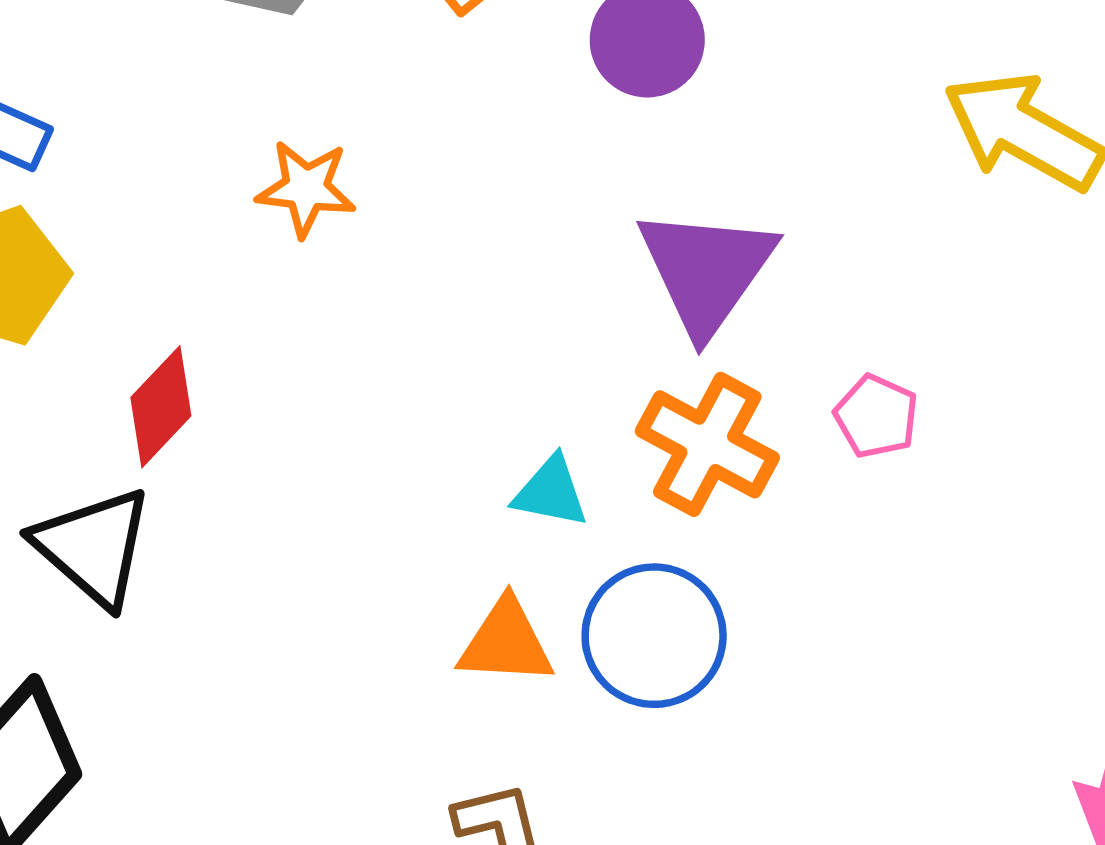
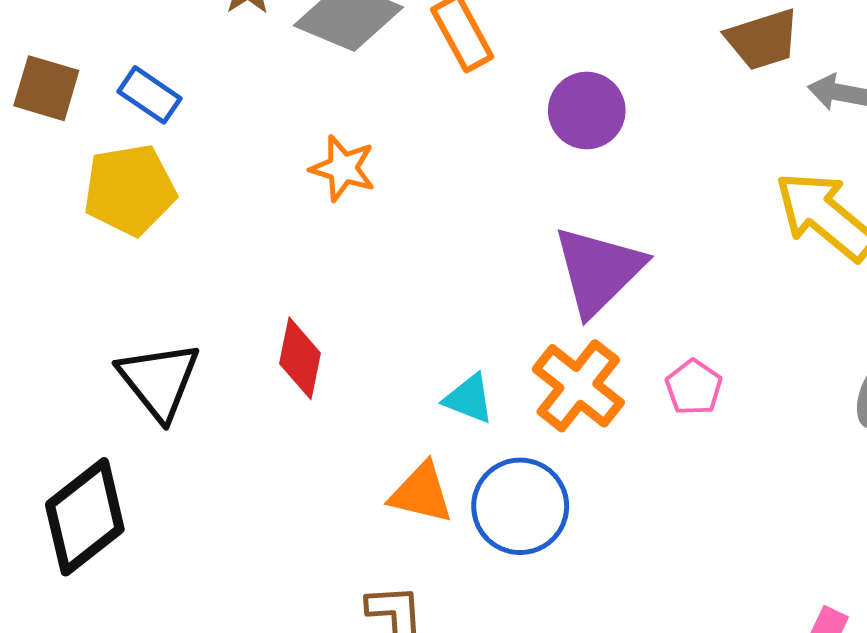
red diamond: (161, 407) -> (300, 358), moved, turned -42

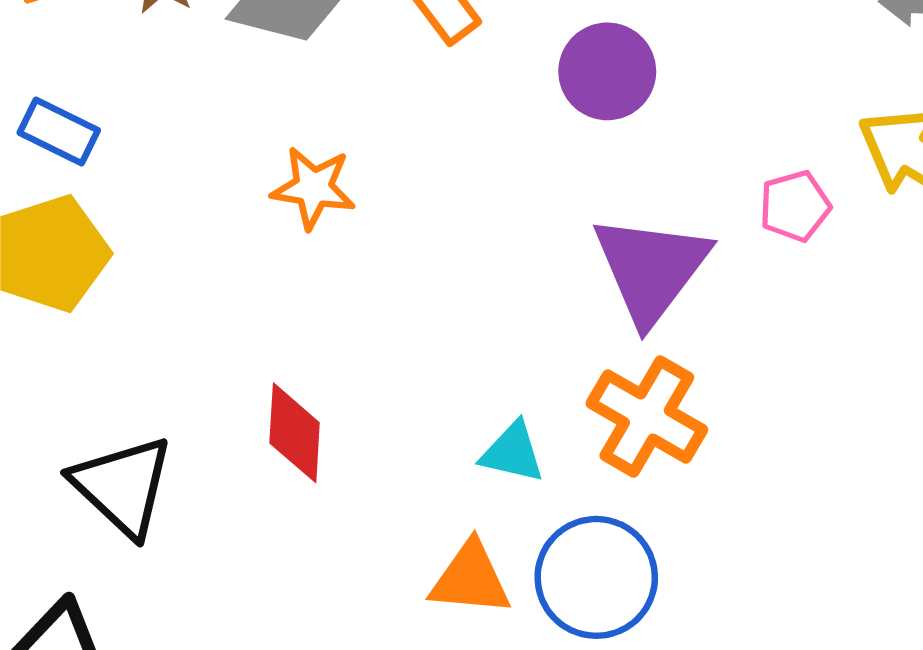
pink pentagon: (694, 387) -> (795, 206), moved, turned 30

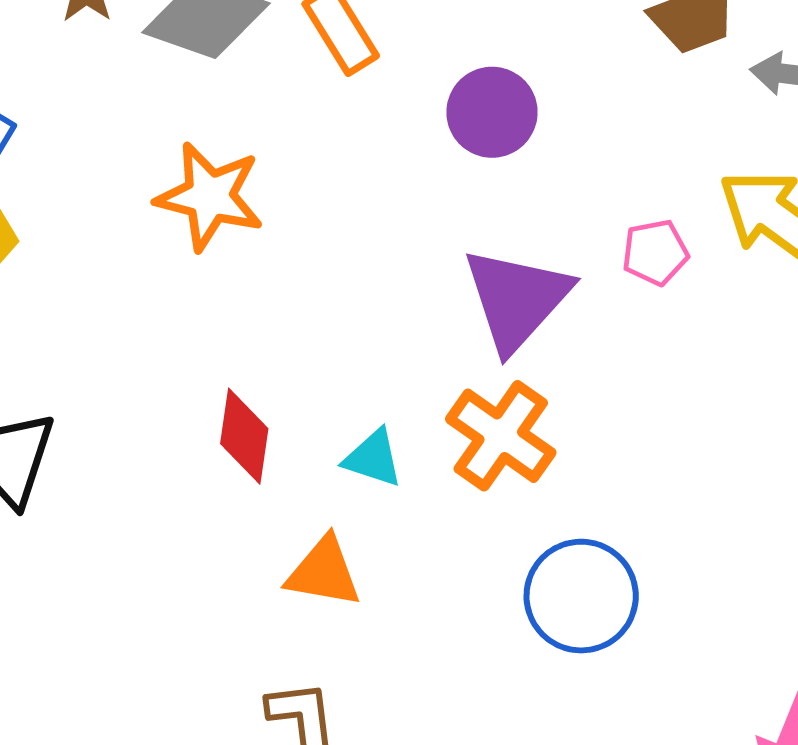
orange star: (313, 188) -> (210, 196), size x1.4
red diamond: (295, 433) -> (244, 436), moved
blue circle: (596, 577) -> (581, 596), moved

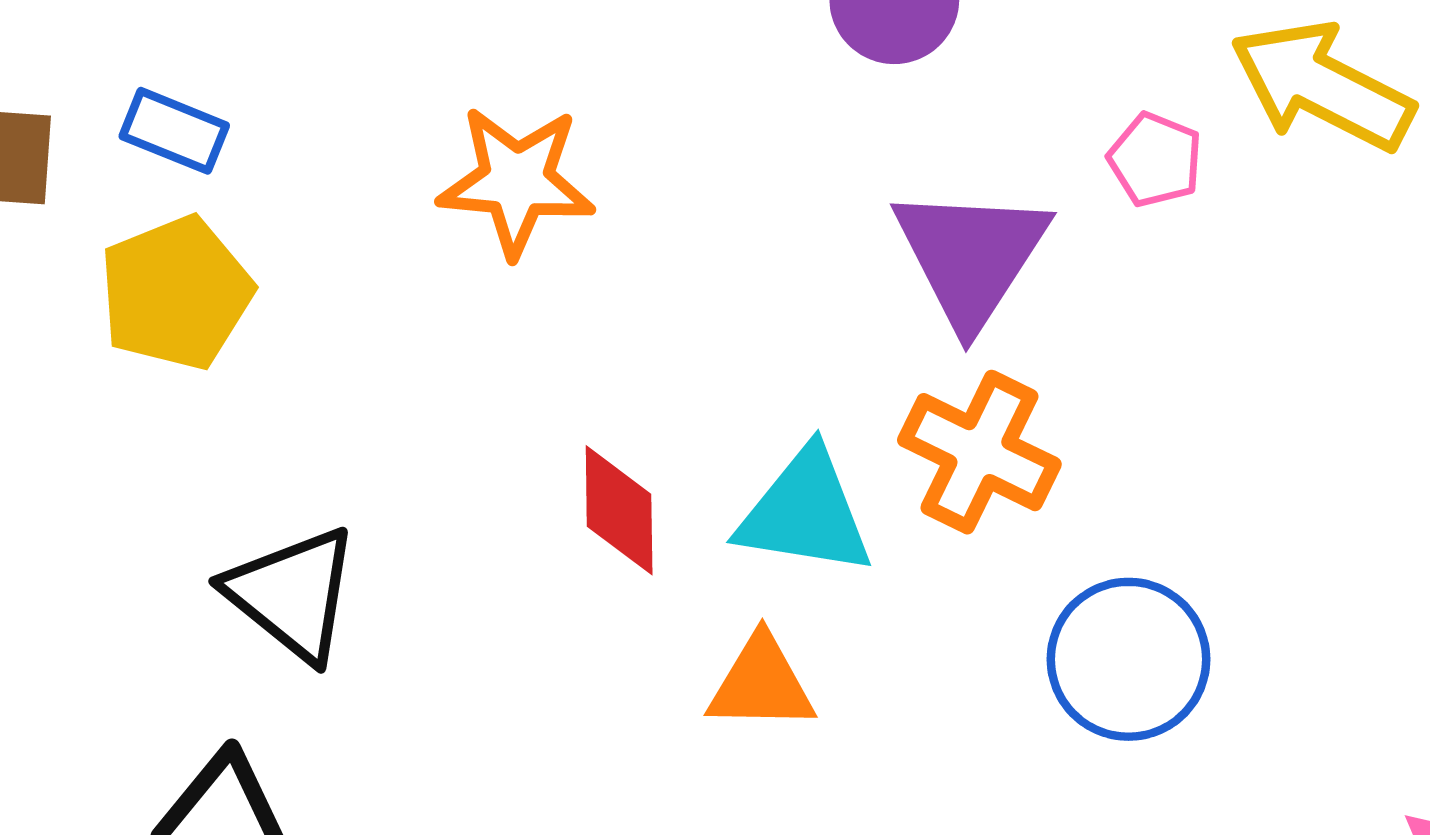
pink pentagon: (655, 252) -> (1155, 160), turned -30
cyan triangle: (373, 458) -> (805, 512), size x1.6

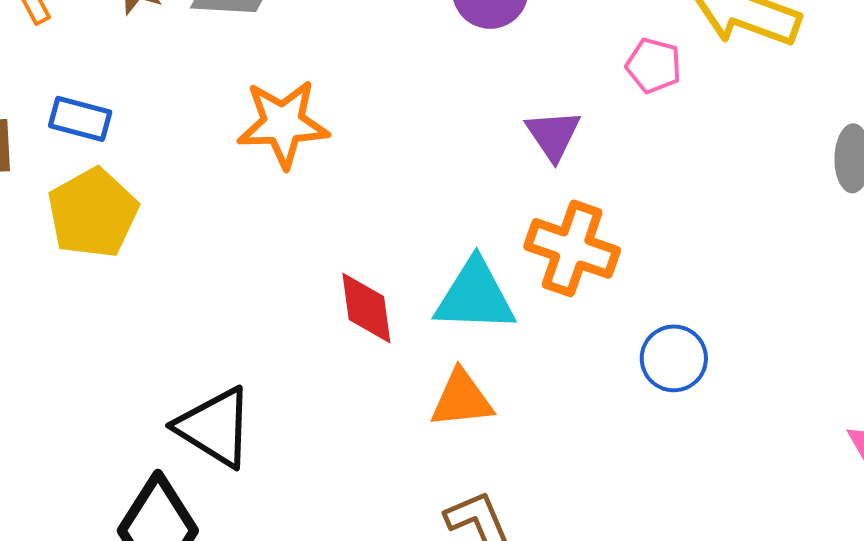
purple triangle: (971, 256) -> (553, 135), size x0.6
black triangle: (292, 594) -> (215, 427), moved
blue circle: (1128, 659) -> (674, 358), size x0.7

